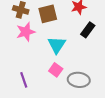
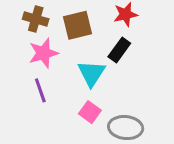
black rectangle: (88, 30) -> (119, 50), moved
purple line: (24, 80) -> (40, 90), moved

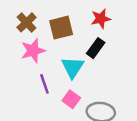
brown cross: (36, 19) -> (27, 22), turned 30
purple line: (40, 90) -> (44, 84), moved

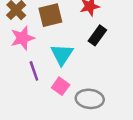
black rectangle: (96, 48) -> (97, 35), moved

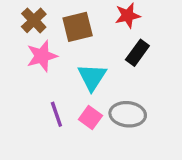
purple line: (34, 71) -> (56, 114), moved
gray ellipse: (90, 99) -> (128, 114), moved

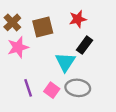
cyan triangle: (92, 77) -> (65, 62), moved

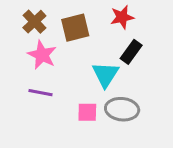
pink star: (18, 47) -> (42, 55), turned -30
purple line: (28, 88) -> (41, 93), moved, turned -60
pink square: (52, 90) -> (87, 112), turned -35

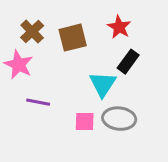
red star: (122, 17) -> (119, 27), turned -30
pink star: (42, 55) -> (19, 65), moved

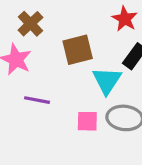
brown square: (73, 38) -> (78, 50), moved

